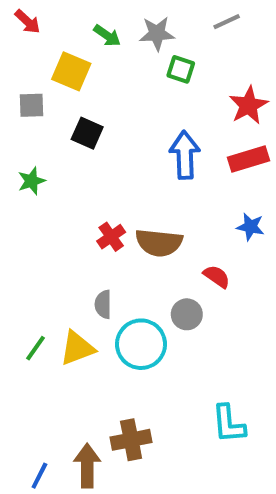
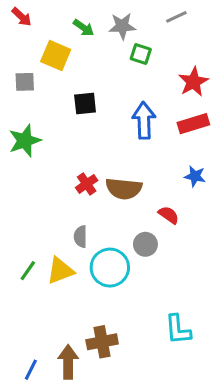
black square: (87, 133) -> (85, 103), moved, turned -30
green star: (31, 181) -> (25, 141), size x1.5

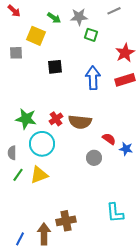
green star: (25, 141) -> (26, 119), moved, turned 30
blue star: (195, 176) -> (126, 149), moved
gray semicircle: (80, 237) -> (12, 153), moved
cyan circle: (110, 268) -> (42, 144), moved

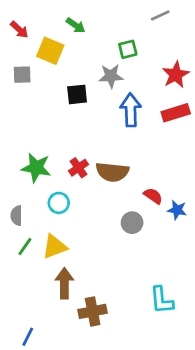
red arrow: (14, 11) -> (19, 30), moved
gray star: (79, 17) -> (111, 76), moved
green square: (91, 35) -> (128, 49), turned -32
cyan circle: (42, 144) -> (59, 203), size x0.6
brown arrow: (44, 234) -> (64, 283), moved

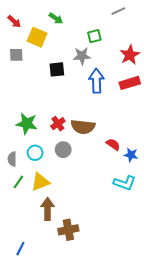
cyan circle: (59, 203) -> (35, 153), moved
gray circle: (132, 223) -> (63, 150), moved
cyan L-shape: (162, 300) -> (125, 183), moved, turned -65

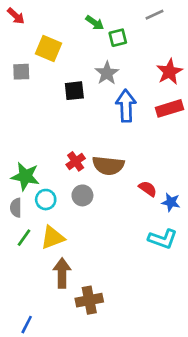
green arrow: (56, 18) -> (95, 23), moved
red arrow: (14, 22) -> (16, 16), moved
green square: (94, 36) -> (118, 38), moved
gray star: (82, 56) -> (107, 73), turned -30
green star: (27, 124) -> (25, 176), moved

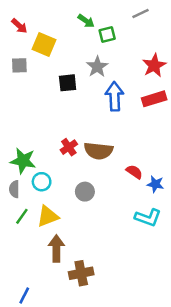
red arrow: (16, 16) -> (19, 26), moved
gray circle: (82, 195) -> (85, 192), moved

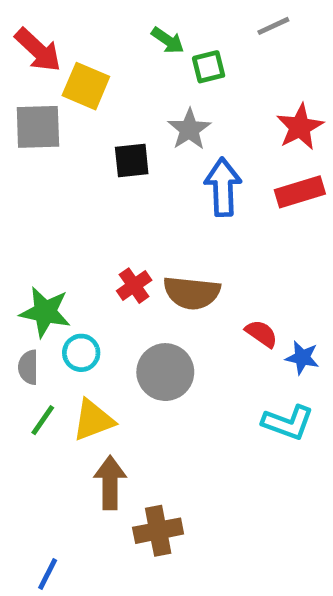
red arrow: (19, 26) -> (38, 50), size x1.5
gray square: (19, 65) -> (38, 127), size x1.5
gray circle: (85, 192) -> (165, 372), size x1.5

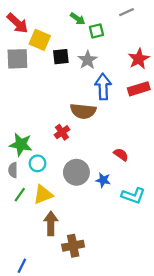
black square: (132, 161) -> (61, 57), moved
brown semicircle: (192, 293) -> (83, 111), moved
blue star: (302, 358) -> (103, 180), moved

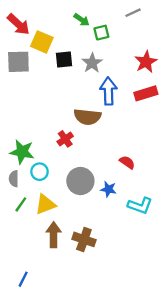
brown cross: (73, 246) -> (84, 239), moved, turned 30

